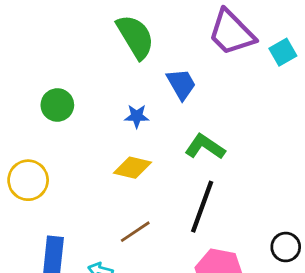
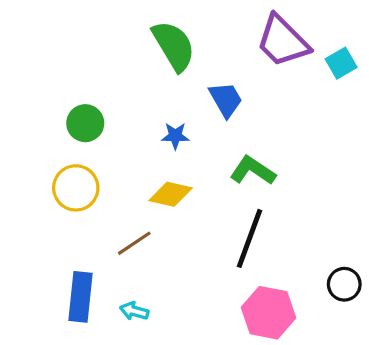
yellow circle: (28, 180) -> (76, 188), moved
brown line: (135, 232) -> (134, 243), moved

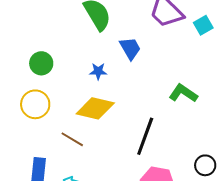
green L-shape: (253, 171) -> (183, 93), moved
yellow diamond: (171, 194) -> (95, 108), size x1.4
brown line: (134, 243) -> (72, 139), turned 65

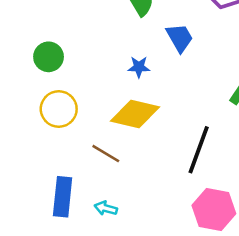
green circle: (41, 63) -> (49, 57), moved

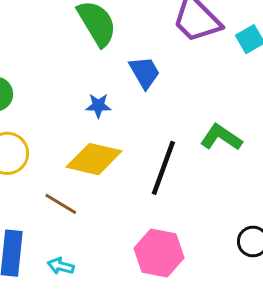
black line: (199, 150) -> (163, 168), moved
pink hexagon: (214, 210) -> (159, 253), moved

